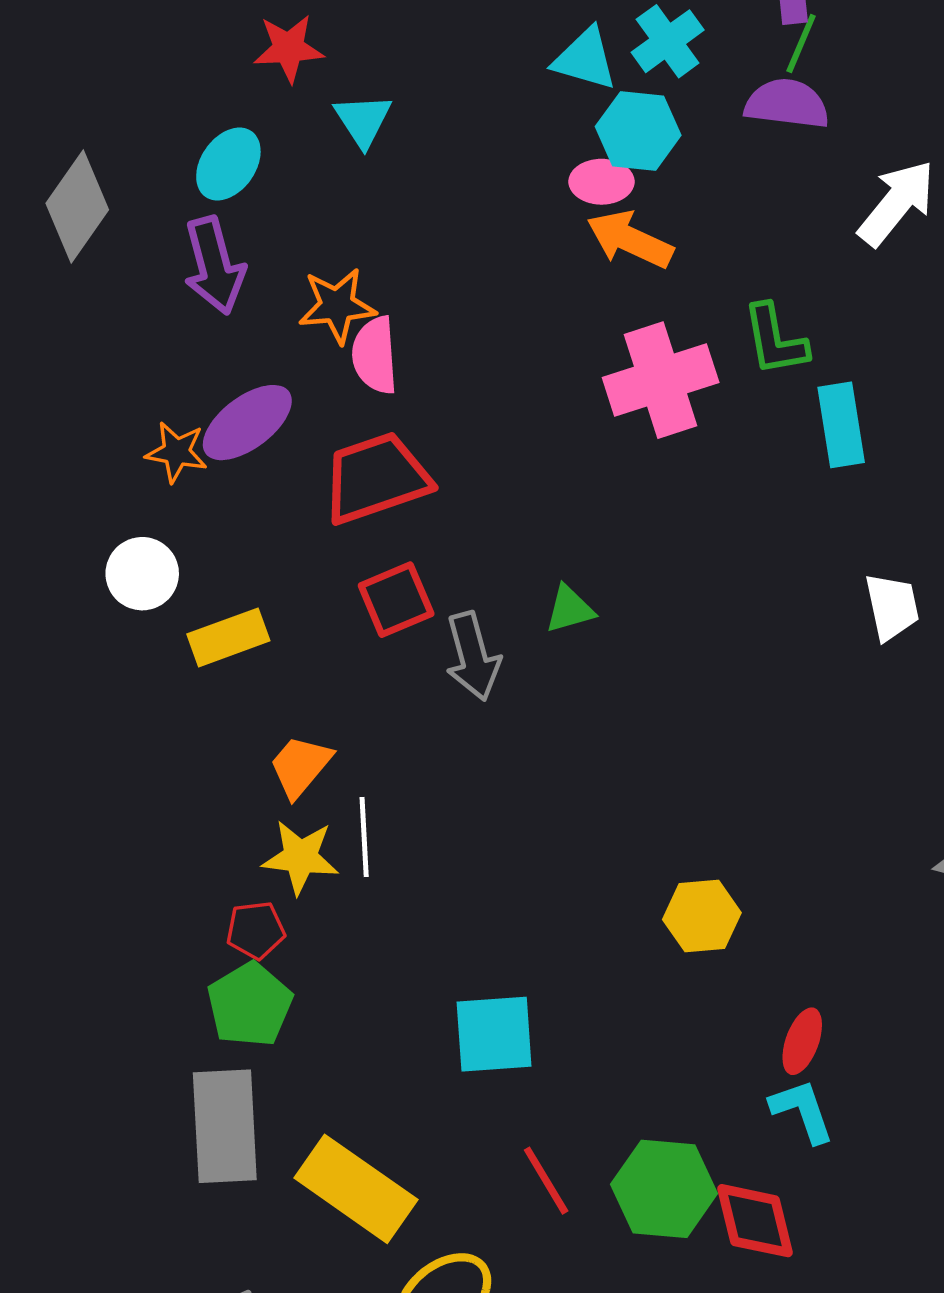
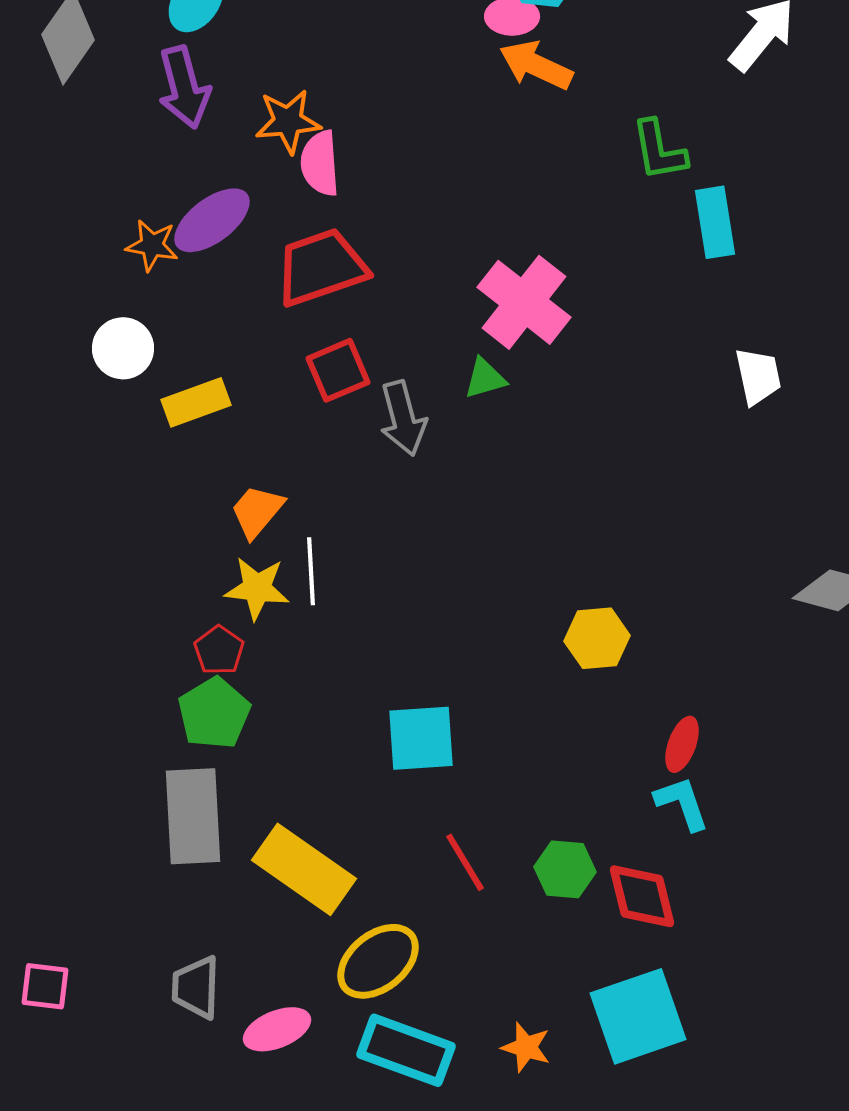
pink cross: (661, 380) -> (524, 302), moved, turned -34
red pentagon: (256, 930) -> (219, 650), turned -30
green hexagon: (664, 1189) -> (565, 869), size x0.7

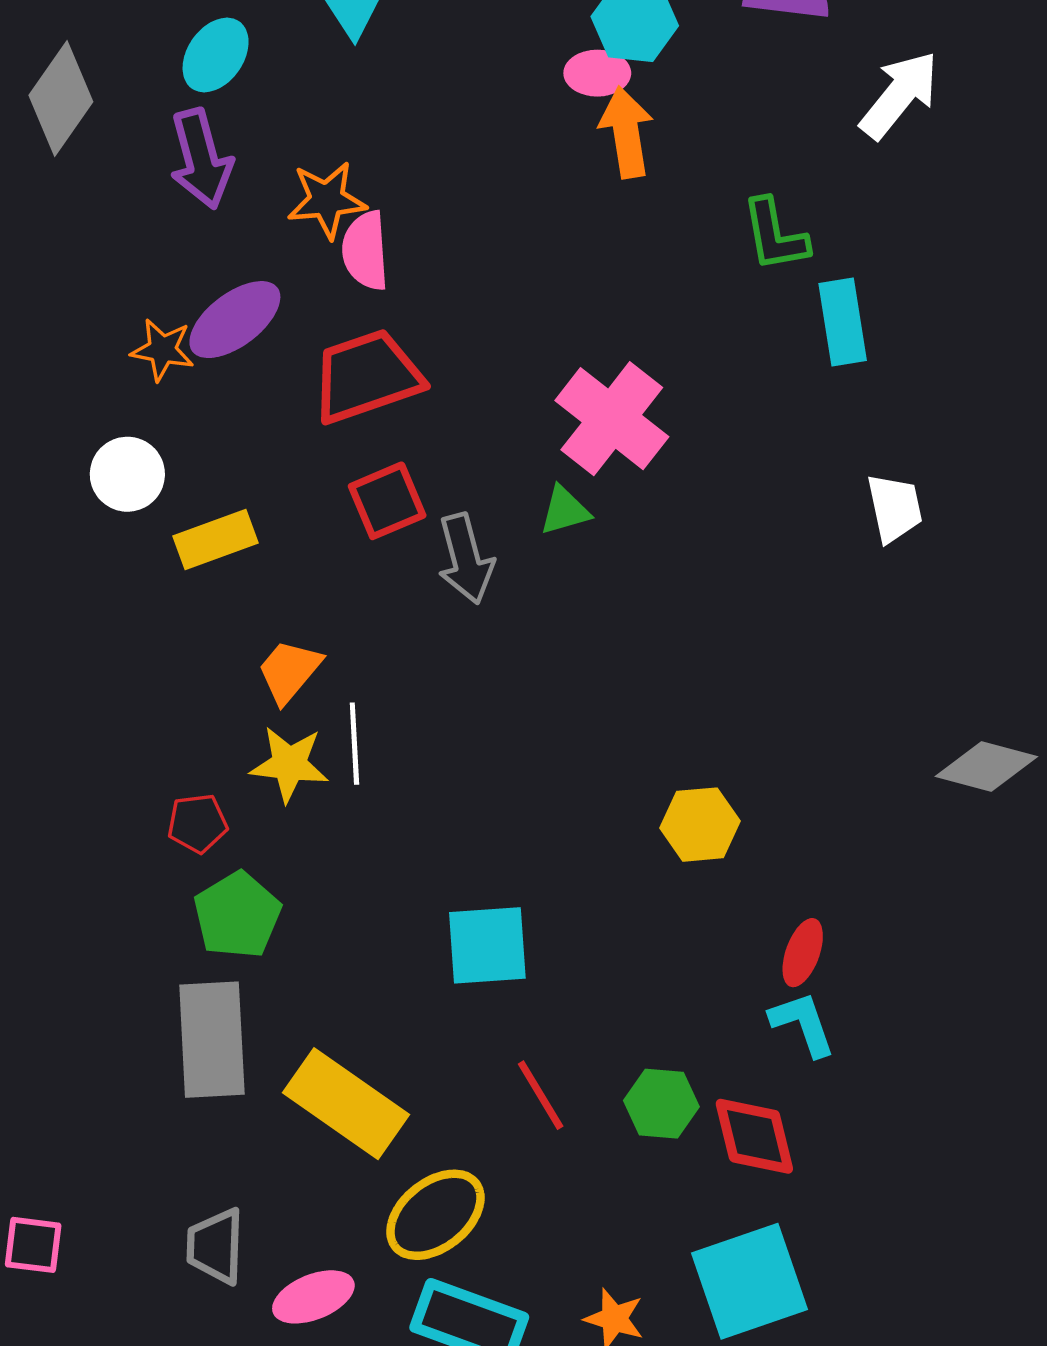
orange arrow: (536, 65) -> (626, 132), turned 56
red pentagon: (219, 650) -> (197, 823), moved, turned 30

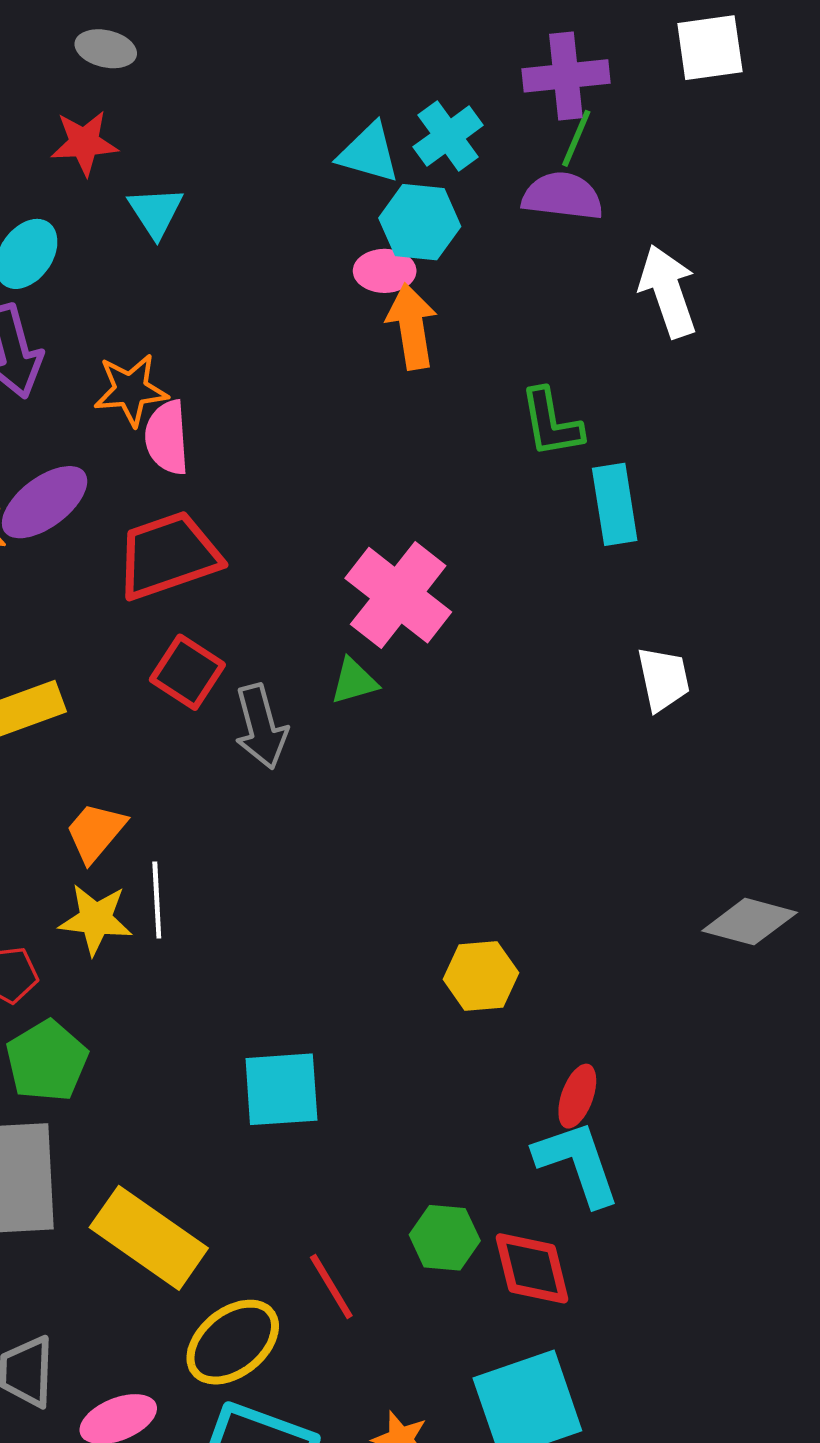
white arrow: (899, 95) -> (668, 291), turned -58
red square: (387, 501) -> (187, 672), turned -34
cyan L-shape: (803, 1024) -> (577, 1163), size x1.4
red line: (541, 1095) -> (331, 1287), moved

